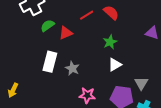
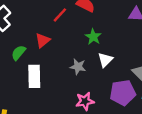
green semicircle: (48, 26) -> (18, 53), moved
gray star: (72, 68) -> (78, 67), moved

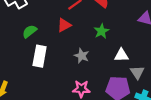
red triangle: (43, 40) -> (64, 25), moved
white triangle: (105, 60) -> (121, 55), moved, turned 32

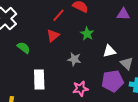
green semicircle: (30, 31) -> (24, 48), turned 88
white rectangle: (40, 56) -> (39, 79), moved

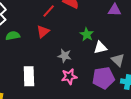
green star: (87, 34) -> (87, 34), moved
green semicircle: (24, 48) -> (13, 36), moved, turned -48
pink star: (80, 89) -> (69, 77), moved

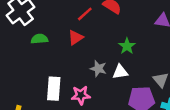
white triangle: (100, 48) -> (120, 72), moved
pink star: (69, 77) -> (81, 95), moved

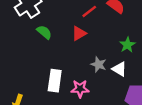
green semicircle: (39, 39) -> (44, 32), turned 42
white triangle: (120, 72) -> (119, 69), turned 35

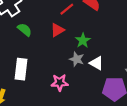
green star: (127, 45) -> (83, 40), moved
white rectangle: (55, 81) -> (21, 69), moved

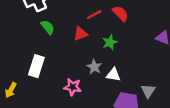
green star: (83, 40) -> (110, 42), moved
white triangle: (96, 63) -> (113, 75), turned -32

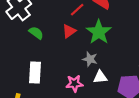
green star: (110, 42) -> (99, 32), size x1.6
white triangle: (113, 75) -> (100, 77), moved

